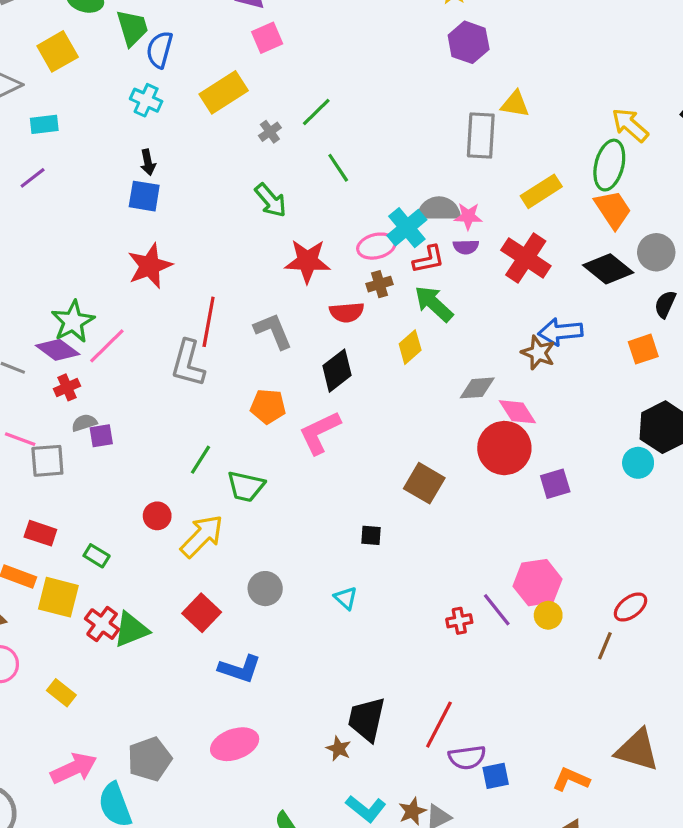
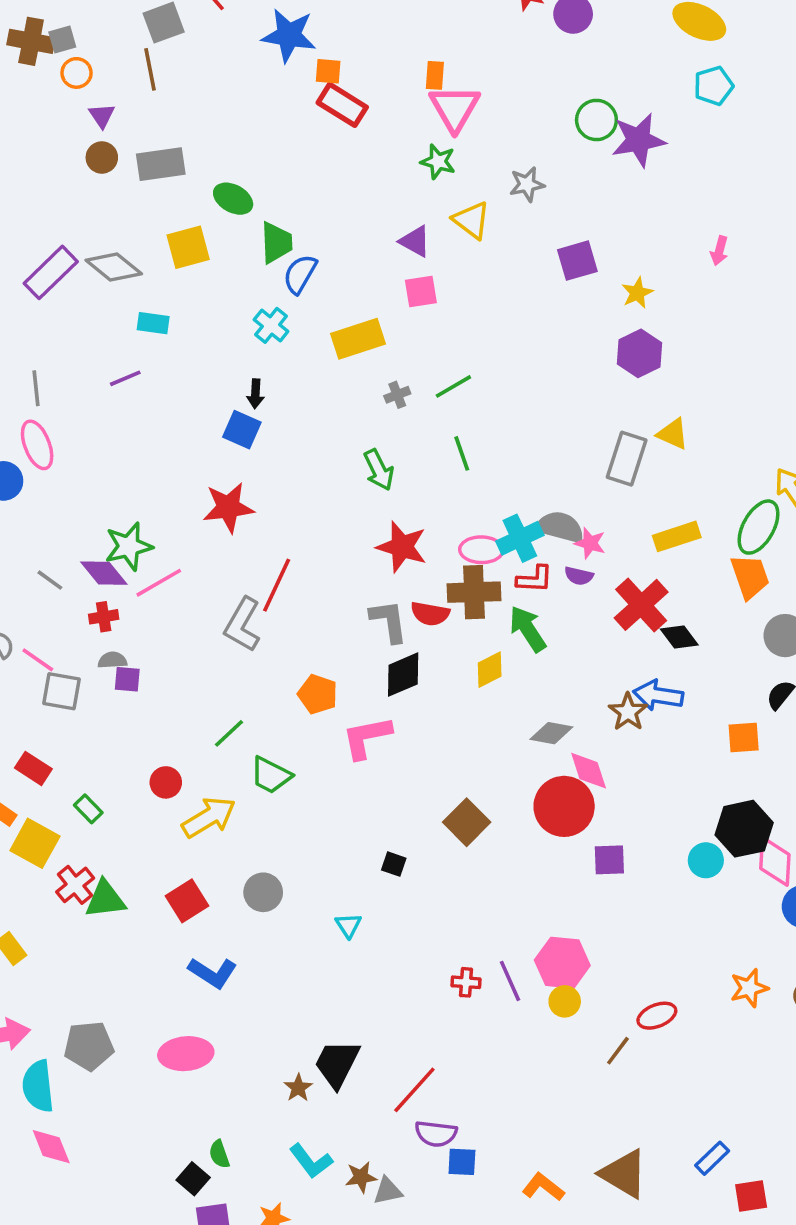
black diamond: (608, 269) -> (679, 637), moved, size x0.7
brown cross: (380, 284) -> (474, 592), size x1.8
gray L-shape: (273, 331) -> (389, 621), moved

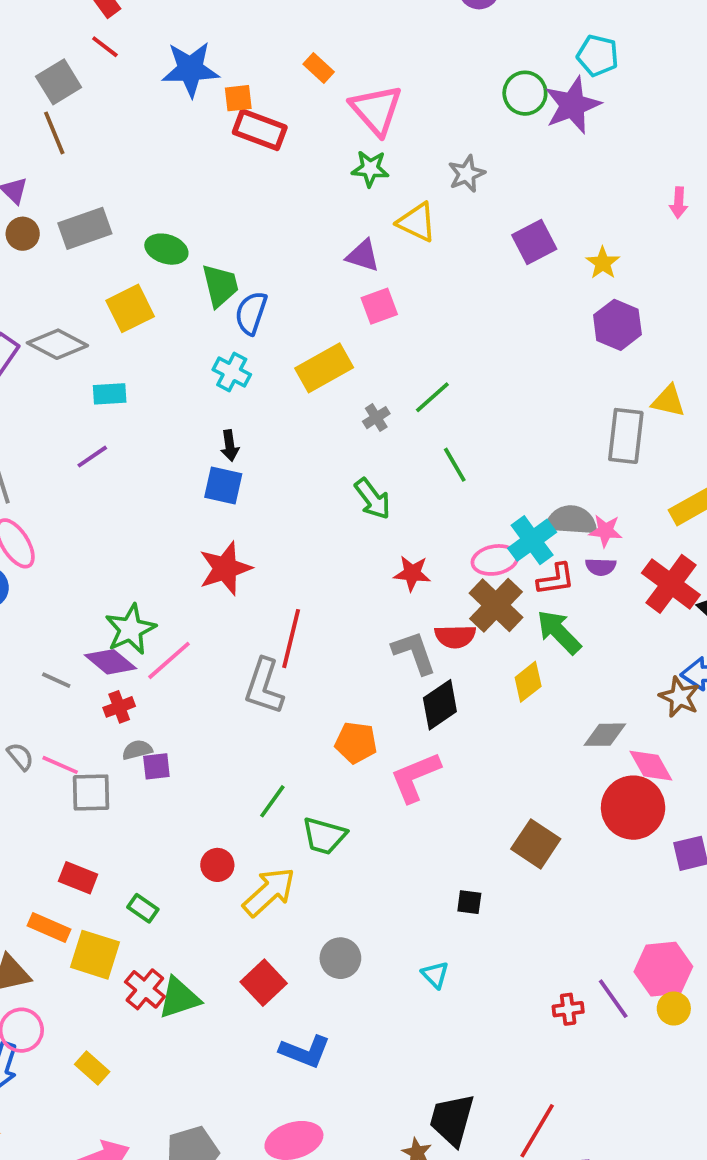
orange rectangle: (435, 75) -> (319, 68), moved, turned -40
cyan pentagon: (714, 86) -> (598, 55), moved, turned -30
red star: (402, 547) -> (412, 573), size x0.7
brown cross: (474, 592) -> (496, 605), turned -33

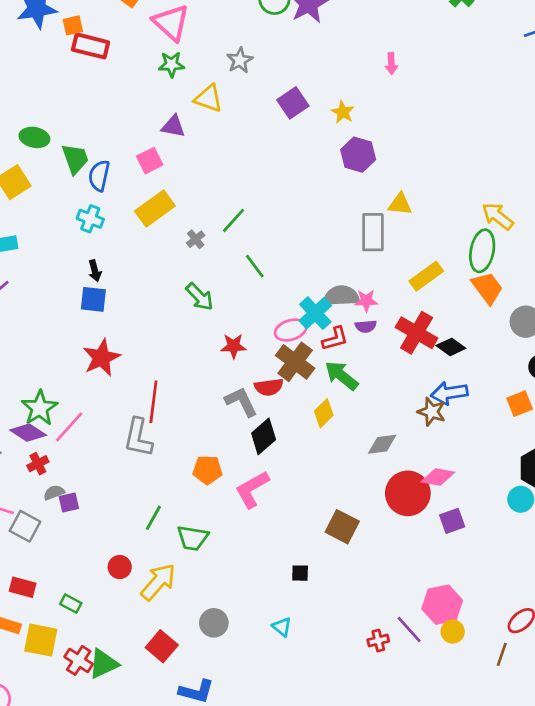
pink square: (379, 306) -> (150, 161), moved
pink diamond: (651, 766) -> (438, 477), moved, turned -44
gray square: (91, 793) -> (25, 526), turned 36

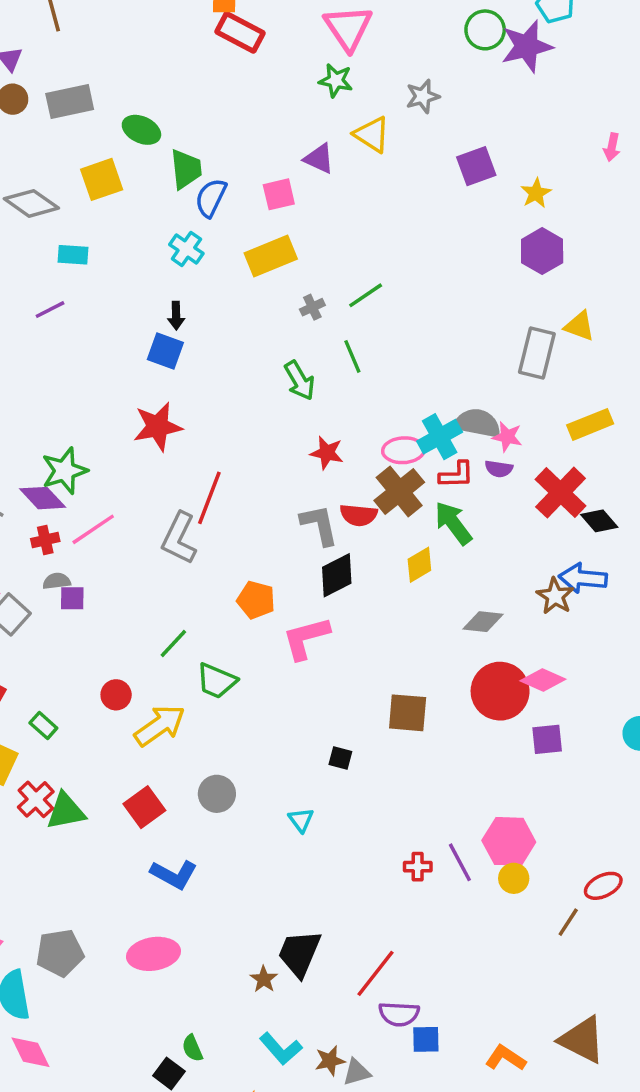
green line: (255, 266) -> (352, 356), moved
pink line: (69, 427) -> (93, 529), moved
brown square: (342, 527) -> (408, 713), turned -36

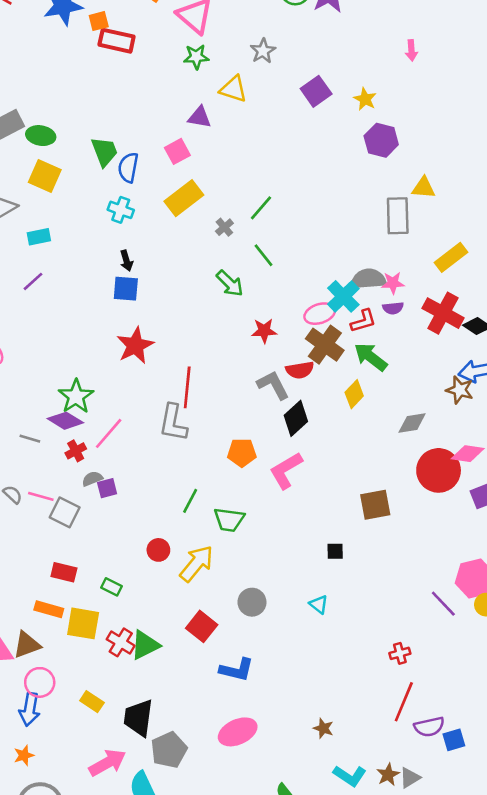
green ellipse: (141, 130) -> (41, 136), moved
yellow square: (102, 179) -> (45, 176), turned -32
red cross: (418, 867) -> (400, 653), moved
black trapezoid: (299, 953) -> (138, 718), moved

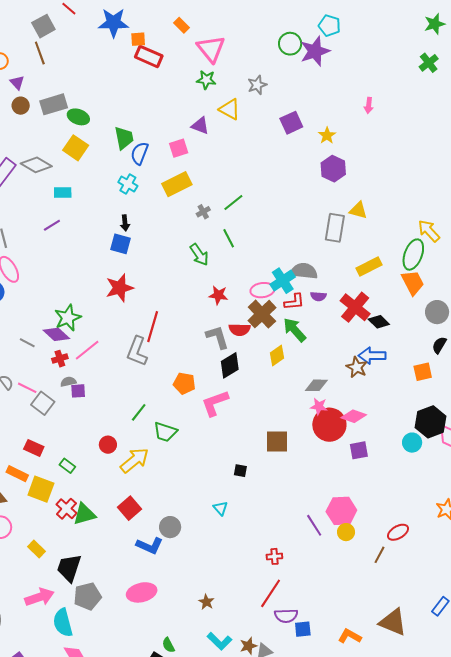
pink star: (393, 283) -> (319, 406), moved
gray circle: (252, 602) -> (170, 527), moved

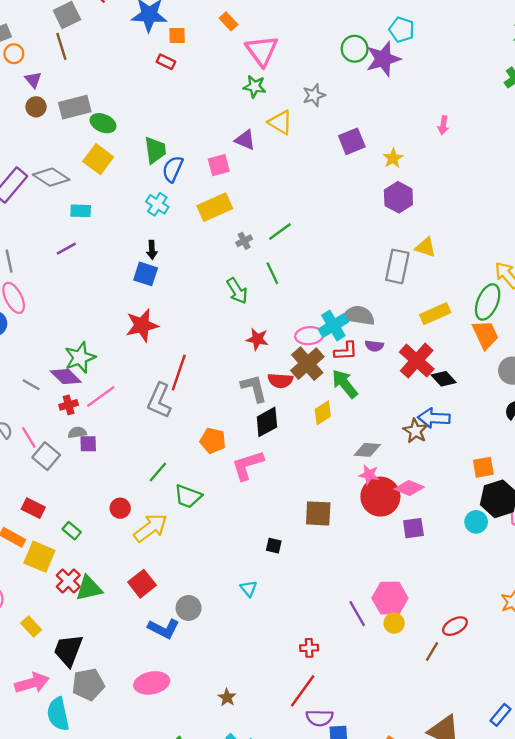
red rectangle: (149, 56) -> (166, 62), moved, size x0.6
orange square: (423, 372) -> (483, 467), moved
pink line: (27, 388) -> (29, 437), turned 30

